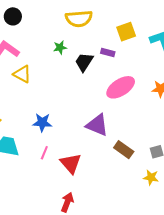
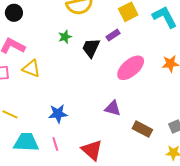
purple rectangle: (108, 52) -> (113, 35), turned -40
purple triangle: (97, 125) -> (113, 108), size x0.7
pink line: (44, 153) -> (55, 144), moved, turned -32

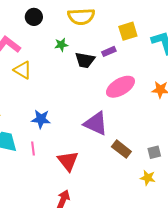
black circle: (14, 13) -> (34, 17), moved
black trapezoid: (91, 48) -> (85, 60), turned -115
purple triangle: (113, 108) -> (96, 123), size x1.5

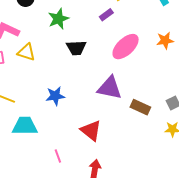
green star: (61, 45) -> (58, 19), size x1.5
black trapezoid: (85, 60) -> (76, 48), moved
pink line: (33, 148) -> (58, 156), moved

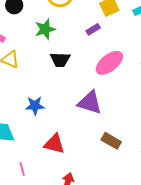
brown rectangle: (140, 107) -> (111, 141), moved
red triangle: (91, 131) -> (54, 144), moved, turned -30
pink line: (58, 156) -> (22, 169), moved

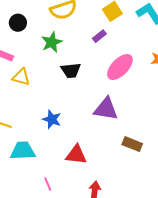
blue star: (35, 106) -> (52, 119), turned 30

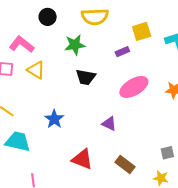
purple triangle: (106, 109) -> (109, 124), size x0.6
red triangle: (76, 155) -> (82, 159), moved

